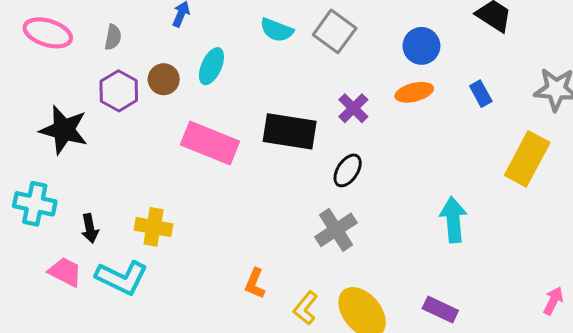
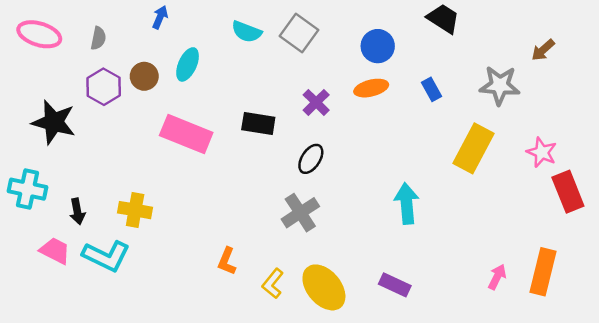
black rectangle: (290, 131) -> (258, 123), size x0.7

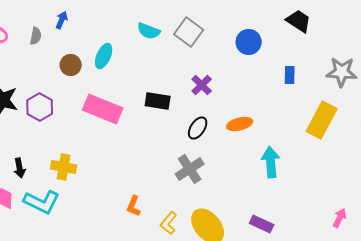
blue arrow: (160, 17) -> (62, 20), moved
purple hexagon: (104, 87) -> (40, 107), moved
orange ellipse: (371, 88) -> (240, 124), moved
blue rectangle: (431, 89) -> (290, 75), turned 30

